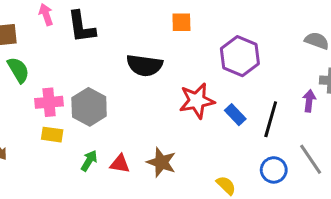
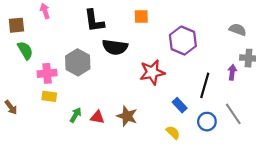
black L-shape: (81, 27) -> (94, 21), moved
gray hexagon: (89, 107) -> (78, 62), moved
blue rectangle: (235, 115) -> (180, 105), moved

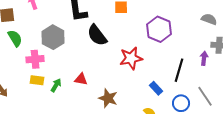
black semicircle: (115, 47) -> (97, 35), turned 45
gray hexagon: (78, 62) -> (53, 37), moved
green arrow: (76, 115) -> (56, 85), moved
red triangle: (97, 117) -> (81, 79), moved

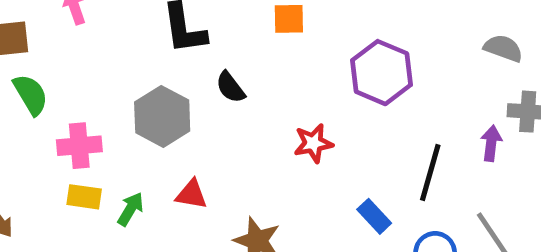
black semicircle: (97, 35) -> (230, 87), size x0.6
gray hexagon: (53, 37) -> (162, 116), moved
red star: (131, 58) -> (313, 143), size x0.7

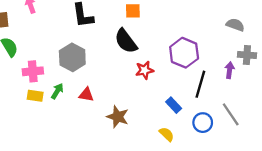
purple hexagon: (381, 73) -> (184, 53), moved
black semicircle: (230, 87) -> (126, 41), moved, size x1.6
green arrow: (131, 209) -> (57, 91), moved

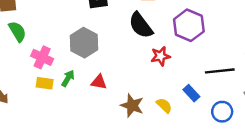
purple hexagon: (184, 53) -> (189, 25), moved
pink cross: (33, 71) -> (42, 57), turned 30
black line: (200, 84) -> (220, 71), turned 68
yellow semicircle: (167, 134) -> (164, 105), moved

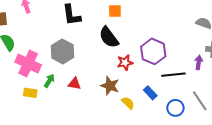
purple hexagon: (189, 25) -> (153, 51), moved
pink cross: (42, 57) -> (28, 64), size x1.4
yellow rectangle: (45, 83) -> (30, 93), moved
brown star: (132, 105) -> (110, 86), moved

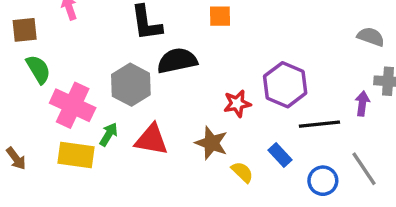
black semicircle: (109, 37) -> (177, 61), moved, turned 115
red triangle: (75, 84) -> (151, 140), size x1.5
yellow rectangle: (30, 93) -> (76, 155), size x1.5

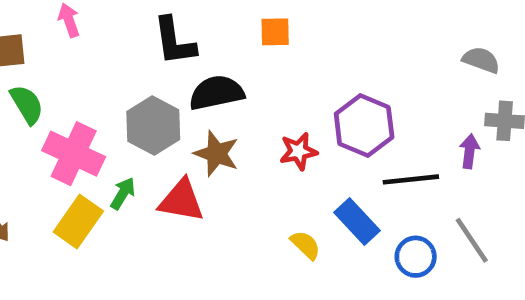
brown star: (211, 143) -> (217, 154), moved
yellow rectangle: (76, 155) -> (78, 222), turned -63
blue rectangle: (280, 155) -> (357, 222), size x1.4

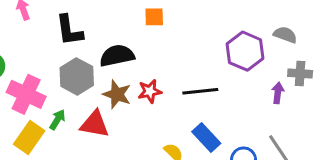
black L-shape: (174, 41) -> (69, 30), moved
purple hexagon: (364, 126) -> (245, 51), moved
red star: (298, 151) -> (150, 91), moved
black line: (411, 179) -> (200, 91), moved

